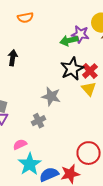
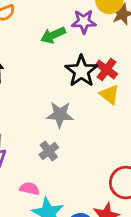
green arrow: (69, 40) -> (53, 35), moved
pink semicircle: (20, 144) -> (29, 189), turned 48

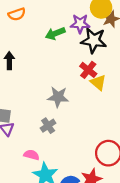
red cross: (106, 69) -> (88, 70), moved
black star: (81, 71) -> (94, 40), moved, turned -30

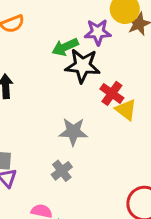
black star: (94, 40) -> (83, 66), moved

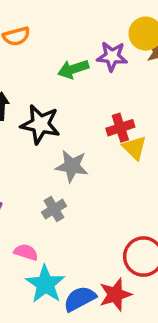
black star: (83, 66) -> (40, 124), moved
red cross: (112, 93) -> (120, 128), turned 30

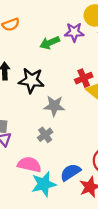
pink semicircle: (26, 252) -> (29, 164), size x1.5
cyan star: (45, 284) -> (44, 184), turned 30
blue semicircle: (80, 299) -> (70, 172), moved

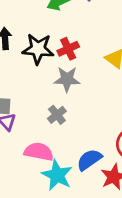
red cross: (84, 78) -> (68, 49), moved
cyan star: (44, 184) -> (57, 175), turned -30

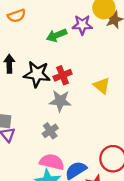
pink semicircle: (39, 152) -> (52, 162), moved

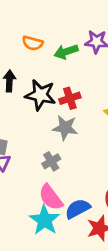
orange semicircle: (17, 16) -> (33, 43), moved, turned 30
pink semicircle: (52, 162) -> (51, 197), turned -145

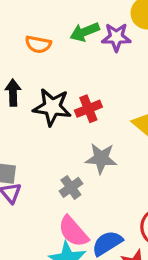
green arrow: (66, 52) -> (85, 32), moved
gray star: (65, 128) -> (101, 158), moved

